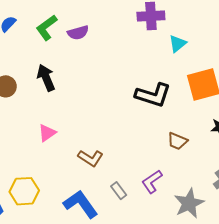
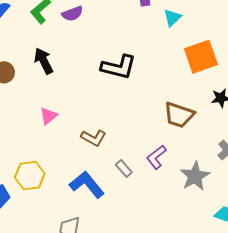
black L-shape: (153, 95) -> (119, 67), moved
brown trapezoid: (177, 141) -> (179, 115), size x1.5

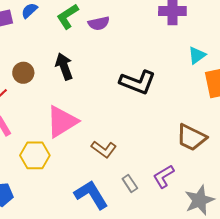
cyan triangle: (172, 18) -> (197, 55), moved
pink triangle: (48, 116) -> (62, 122), size x1.8
yellow hexagon: (30, 176) -> (35, 155), moved

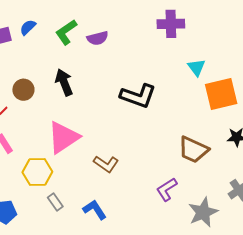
cyan triangle: (197, 55) -> (196, 67), turned -30
gray rectangle: (130, 183) -> (55, 202), moved
blue L-shape: (91, 195) -> (95, 210), size x0.7

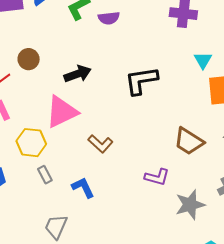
black arrow: (64, 82) -> (78, 74), moved, turned 84
black L-shape: (138, 96) -> (141, 81), turned 144
purple L-shape: (167, 189) -> (157, 177), turned -140

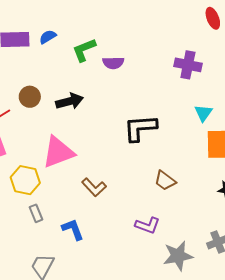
black arrow: (78, 74) -> (70, 101), moved
brown trapezoid: (189, 141) -> (165, 181), moved, size x0.7

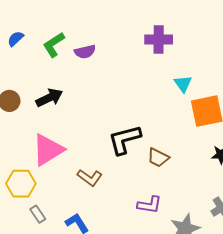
black L-shape: (140, 128) -> (125, 140), moved

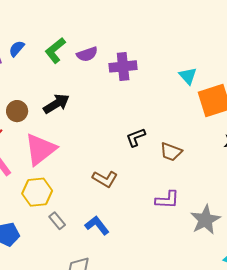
purple cross: (159, 39) -> (123, 66), moved
black L-shape: (125, 140) -> (136, 137), size x0.6
pink triangle: (48, 150) -> (40, 149), moved

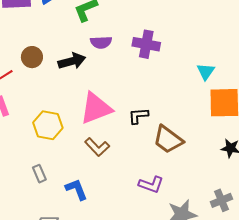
purple semicircle: (87, 54) -> (101, 42), moved
pink triangle: (40, 149) -> (96, 108), moved
brown trapezoid: (171, 152) -> (168, 140), size x1.4
yellow hexagon: (37, 192) -> (48, 125), moved

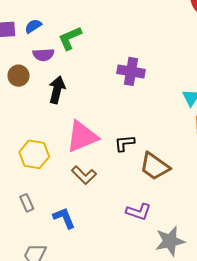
purple semicircle: (101, 42) -> (43, 55), moved
brown circle: (32, 57) -> (18, 76), moved
black arrow: (72, 61) -> (57, 90), turned -60

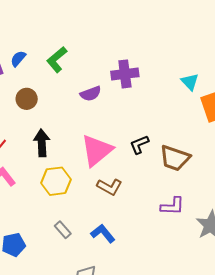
purple semicircle: (43, 55) -> (91, 94), moved
brown circle: (18, 76) -> (27, 99), moved
black arrow: (57, 90) -> (42, 143), moved

